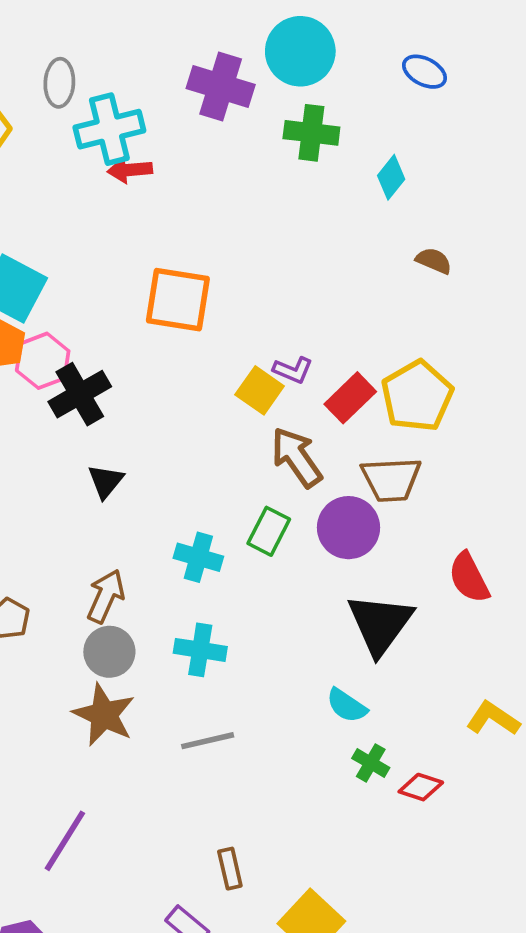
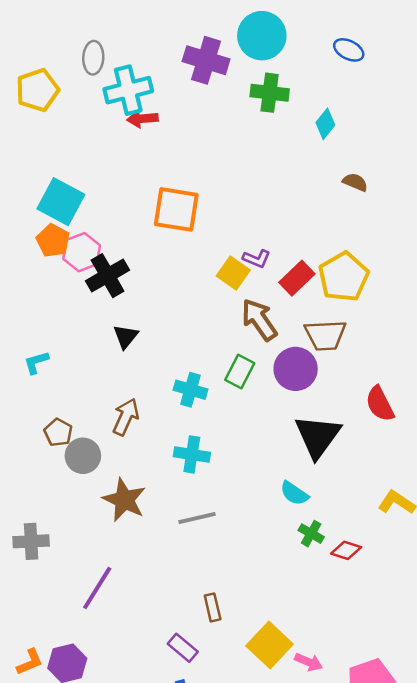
gray circle: (109, 652) -> (83, 456), moved

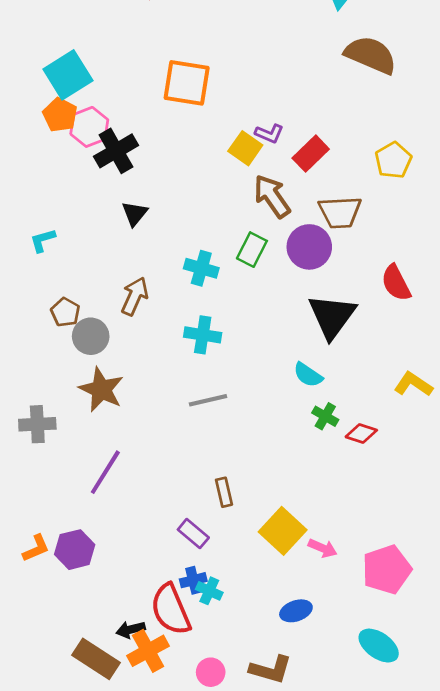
brown semicircle: (355, 182) -> (371, 55), size x2.0
cyan square: (61, 202) -> (68, 75), turned 30
yellow pentagon: (344, 277) -> (393, 160), moved, size x0.7
brown star: (124, 500) -> (101, 390), moved

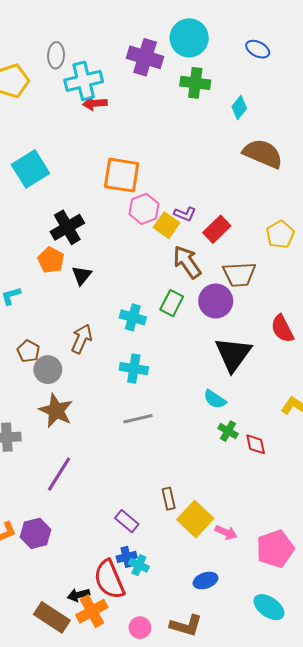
orange pentagon: (60, 115) -> (51, 260), moved
pink hexagon: (89, 127) -> (144, 209), moved
red diamond: (361, 434) -> (256, 444), turned 60
brown rectangle: (224, 492) -> (169, 499), moved

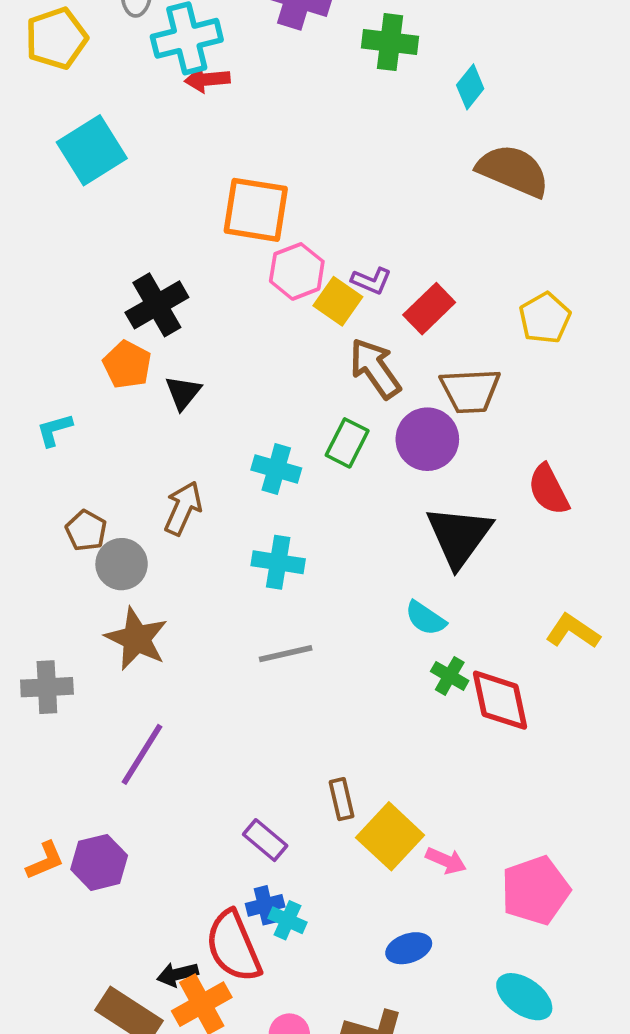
cyan square: (30, 169) -> (92, 150), moved
red diamond: (256, 444) -> (500, 700), size x1.6

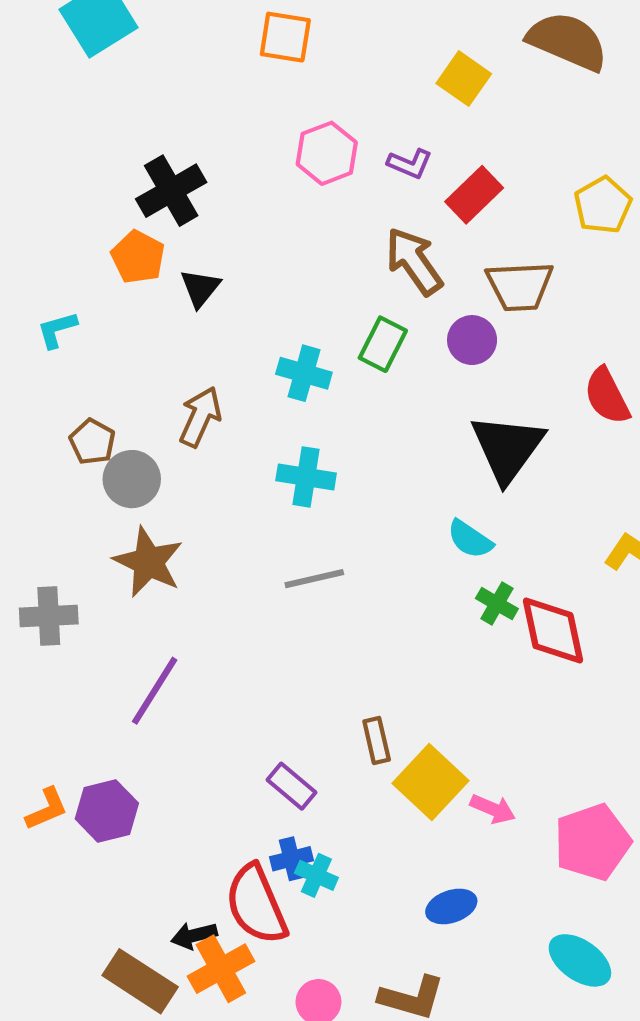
orange square: (256, 210) -> (285, 37), moved, size x0.7
yellow square: (338, 301) -> (464, 79), moved
purple circle: (427, 439) -> (472, 340), size x0.7

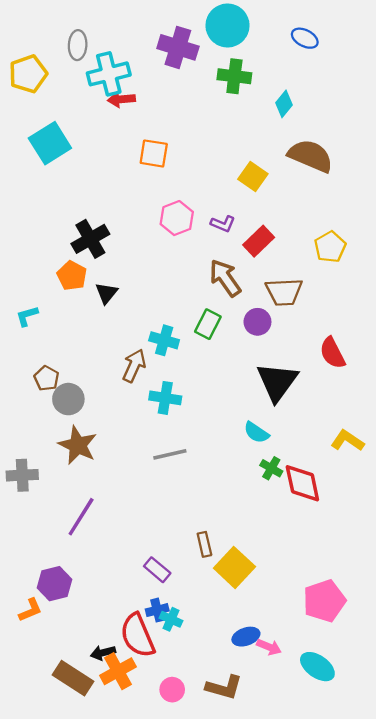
brown arrow: (200, 417) -> (134, 366), moved
orange L-shape: (47, 809) -> (30, 610), moved
pink arrow: (493, 809) -> (269, 647), moved

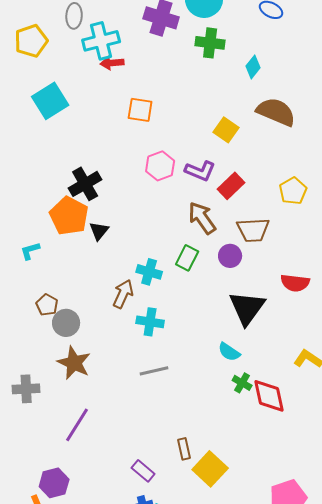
purple L-shape: (223, 224) -> (200, 171), size x1.4
orange pentagon: (72, 276) -> (69, 216), size x1.5
red semicircle: (332, 353) -> (295, 283), turned -56

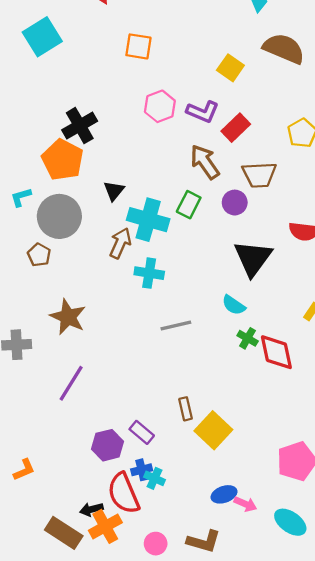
black triangle: (99, 231) -> (114, 191), moved
cyan cross: (149, 272) -> (148, 220), size x1.5
gray circle: (66, 323) -> (59, 216), moved, size x1.5
gray line: (154, 371) -> (176, 325), moved
purple hexagon: (54, 483) -> (107, 445), moved

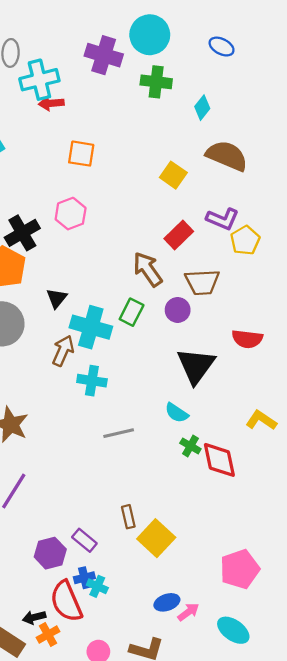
pink hexagon: (160, 106) -> (71, 214), moved
purple L-shape: (203, 112) -> (223, 219), moved
pink arrow: (245, 504) -> (188, 612), turned -60
orange cross: (105, 526) -> (48, 634), size x0.7

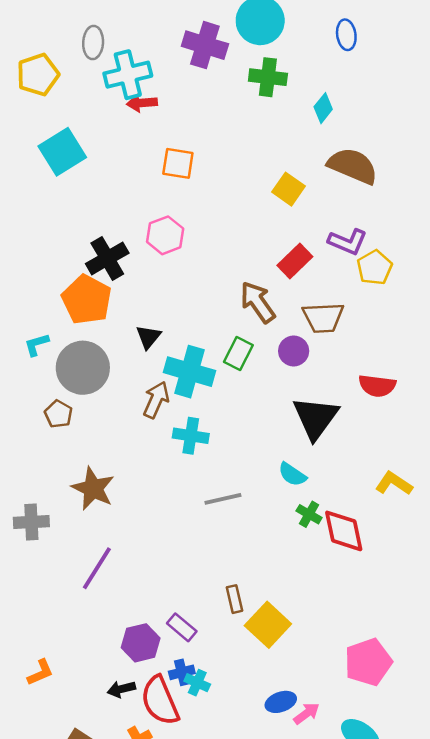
blue ellipse: (222, 47) -> (346, 35), turned 55
black arrow: (34, 617) -> (121, 689), moved

